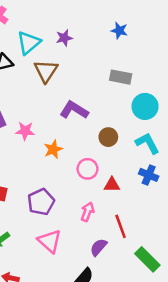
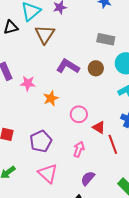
brown circle: (108, 137) -> (96, 68), moved
red triangle: (112, 185) -> (99, 127), turned 32
red line: (121, 226) -> (113, 144), moved

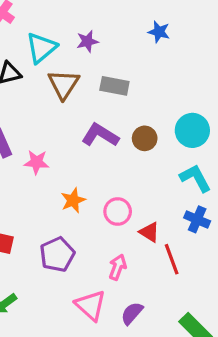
gray rectangle: (106, 39) -> (114, 86), moved
orange star: (51, 98) -> (73, 200), moved
pink triangle: (48, 173) -> (91, 305), moved

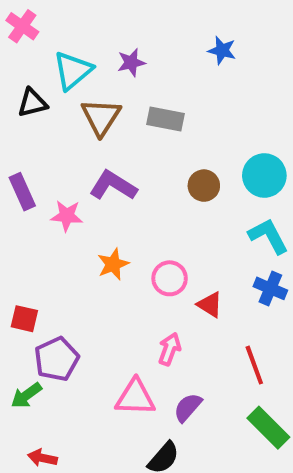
purple L-shape: (100, 135) -> (113, 186), moved
purple pentagon: (57, 254) -> (57, 359), moved
red line: (172, 259) -> (254, 365), moved
pink triangle: (91, 305) -> (135, 397), turned -40

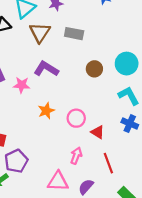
red line: (254, 365) -> (108, 163), moved

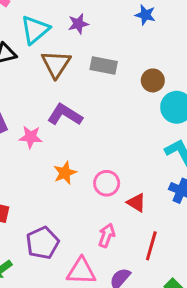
brown circle: (94, 69) -> (153, 80), moved
purple pentagon: (16, 161) -> (43, 243), moved
red line: (108, 163) -> (151, 246), turned 36

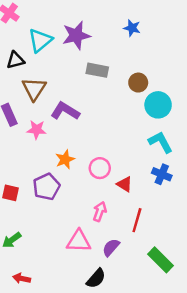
purple star: (78, 24) -> (76, 35), size x1.6
brown triangle: (56, 64) -> (34, 89), moved
purple pentagon: (43, 243) -> (46, 187), moved

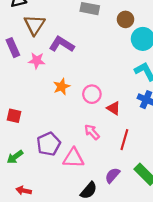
purple pentagon: (46, 187) -> (49, 144), moved
pink arrow: (100, 211) -> (92, 132), turned -63
purple semicircle: (111, 247) -> (112, 175), moved

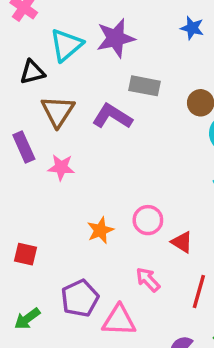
purple L-shape: (62, 44) -> (112, 116), moved
orange star: (62, 87) -> (100, 230), moved

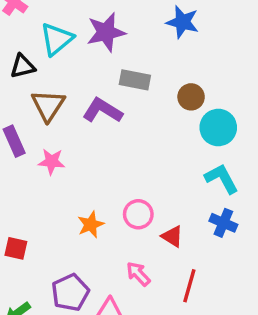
blue star: (192, 28) -> (183, 22), size x1.4

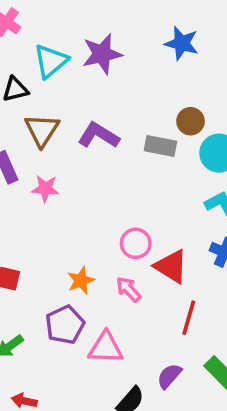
gray rectangle: (135, 80) -> (160, 146), moved
orange star: (91, 224) -> (81, 280), moved
red triangle: (172, 236) -> (171, 266), size x1.5
pink arrow: (138, 274) -> (129, 289), moved

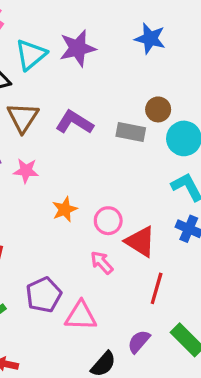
orange star: (81, 280) -> (65, 209), moved

